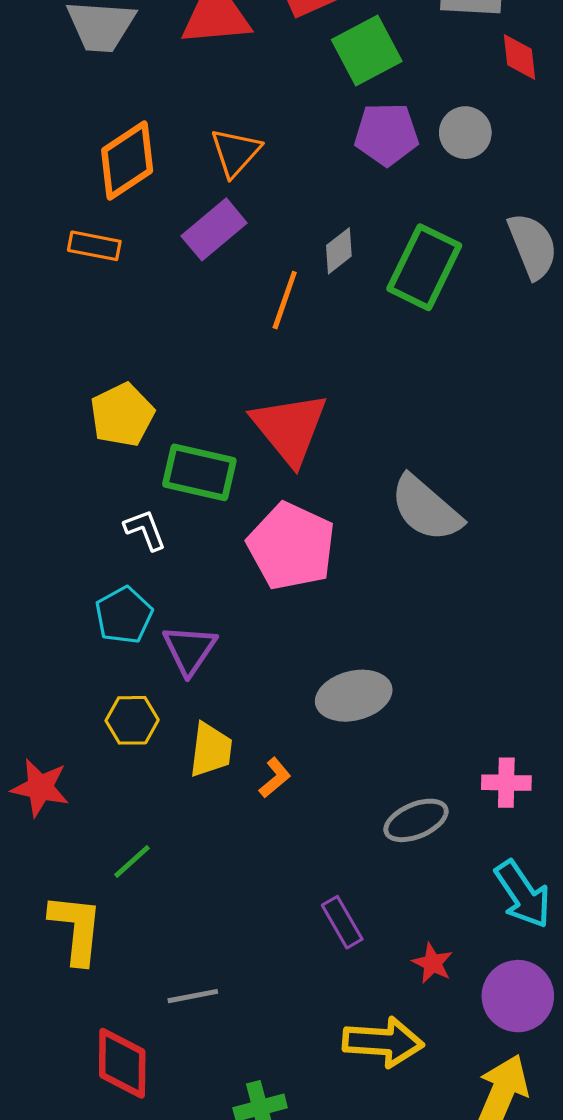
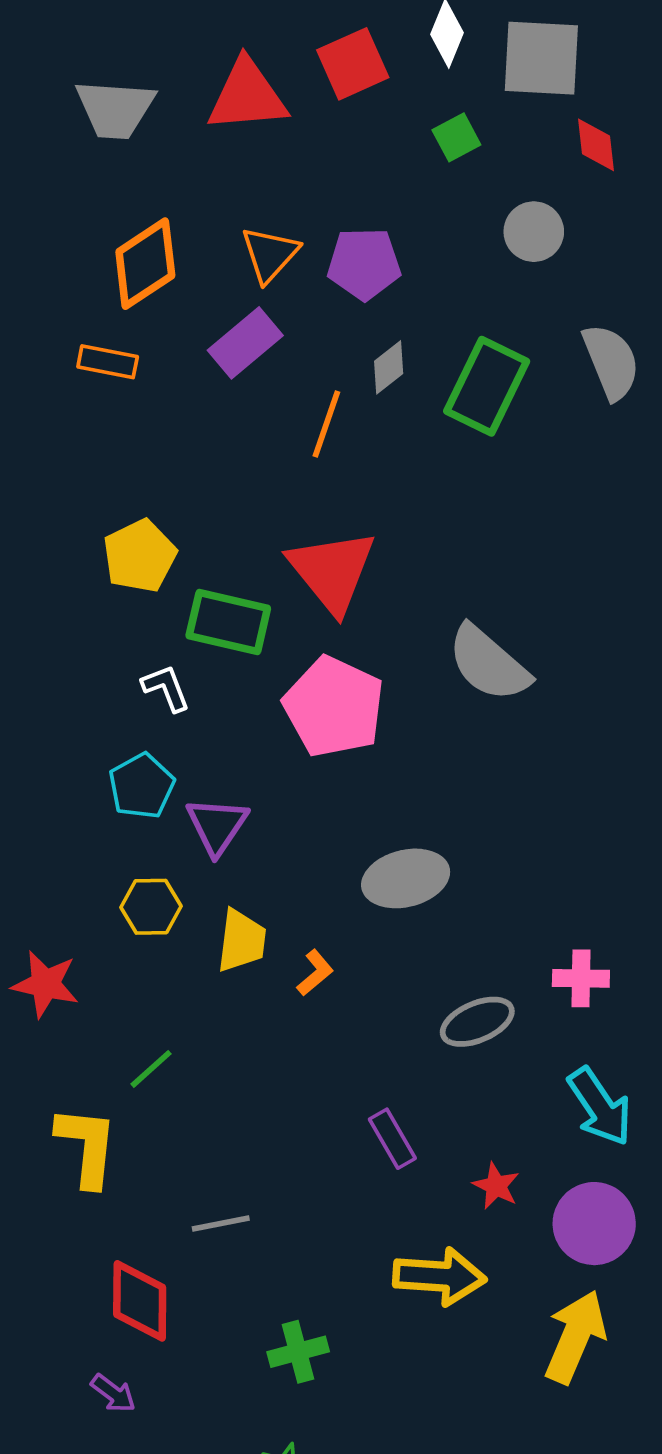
green square: (367, 50) -> (456, 137), moved, size x0.6
purple pentagon: (386, 134) -> (364, 264), moved

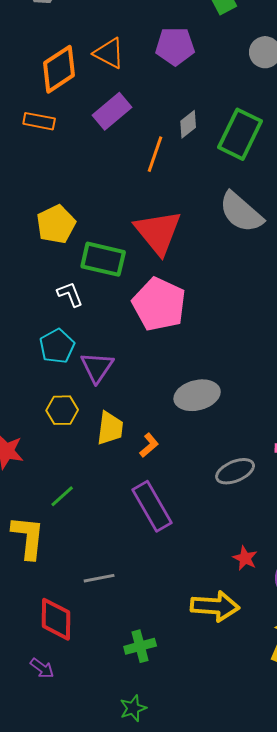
orange triangle: (270, 254) -> (109, 53), moved, turned -44
purple pentagon: (364, 264) -> (175, 46), moved
gray semicircle: (489, 663) -> (241, 212), moved
purple rectangle: (392, 1139) -> (152, 506), moved, size x1.6

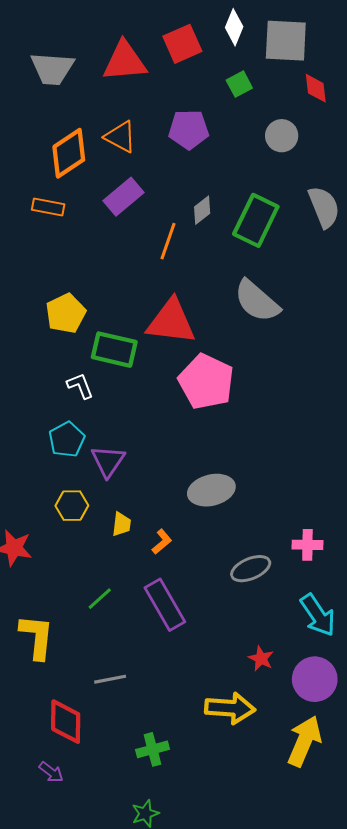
red triangle: (158, 232) -> (171, 322), turned -44
pink pentagon: (159, 304) -> (206, 382), moved
yellow trapezoid: (110, 428) -> (121, 524), size x0.7
green line: (62, 496) -> (100, 599), moved

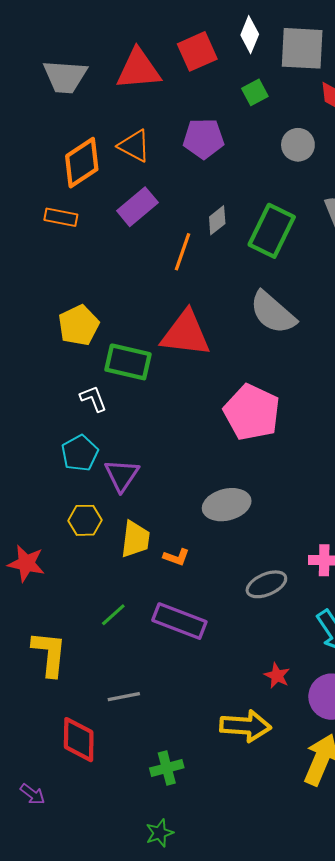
pink pentagon: (206, 382) -> (252, 412), moved
yellow trapezoid: (121, 524) -> (135, 539), size x1.5
orange L-shape: (162, 542) -> (176, 557), turned 60
purple rectangle: (165, 605) -> (179, 621), turned -39
purple arrow: (51, 772) -> (33, 794), moved

